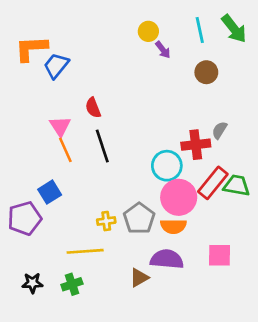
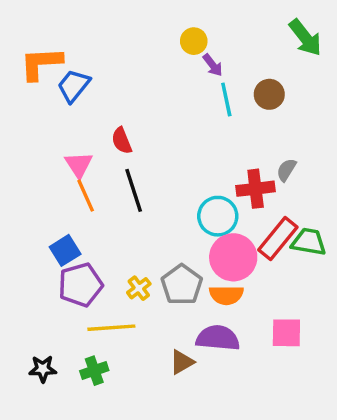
cyan line: (200, 30) -> (226, 99), moved
purple pentagon: (25, 218) -> (80, 285), moved
yellow cross: (106, 221) -> (139, 288), turned -30

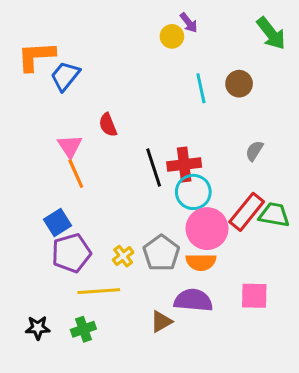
purple arrow: (213, 65) -> (189, 23), moved
red cross: (256, 189) -> (184, 165), moved
black line: (134, 190) -> (154, 168), moved

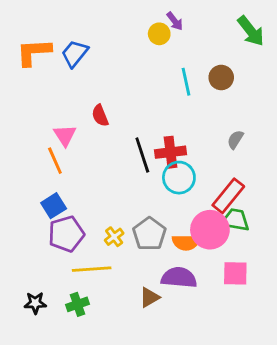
blue trapezoid: (65, 76) -> (75, 54), moved
orange line: (76, 174) -> (55, 161), moved
green trapezoid: (274, 215) -> (235, 220), moved
pink circle: (207, 229) -> (210, 230), moved

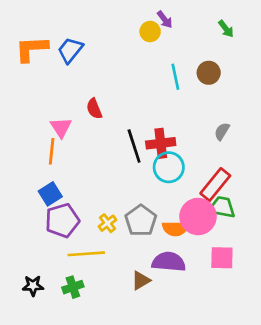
green arrow: (251, 31) -> (226, 29), moved, size x0.6
orange line: (55, 161) -> (52, 151), turned 30

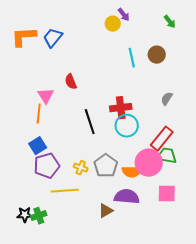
black line: (134, 146) -> (90, 122), moved
yellow cross: (107, 223) -> (81, 168), turned -32
green cross: (73, 287) -> (39, 216), moved

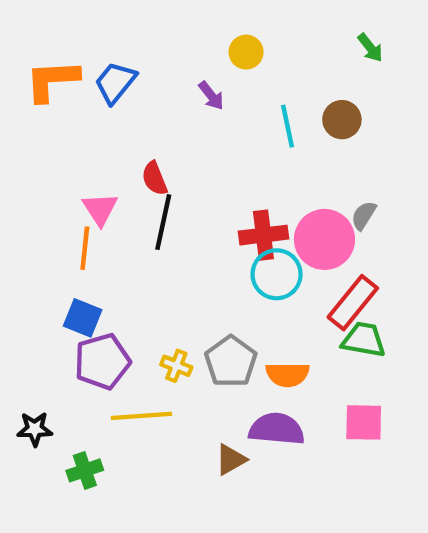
purple arrow: (124, 15) -> (211, 96), moved
black line: (90, 122) -> (163, 222), moved, turned 30
blue square: (38, 146) -> (83, 318), turned -36
pink circle: (149, 163) -> (324, 239), moved
black star: (25, 215) -> (35, 429), moved

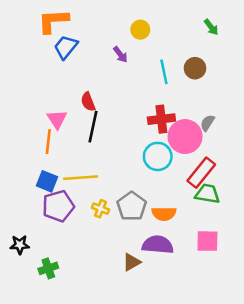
orange L-shape: (52, 80) -> (53, 21), moved
red cross: (263, 235) -> (161, 119), moved
yellow line: (141, 416) -> (81, 178), moved

